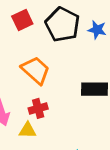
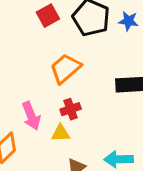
orange trapezoid: (36, 70) -> (65, 68), turned -80

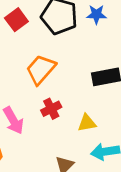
yellow triangle: (61, 133) -> (87, 123), moved

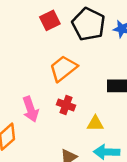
red cross: (51, 109) -> (66, 105), turned 36

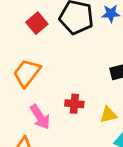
orange trapezoid: (63, 68) -> (27, 73), moved

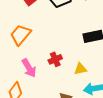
red cross: (74, 104) -> (55, 59), turned -32

